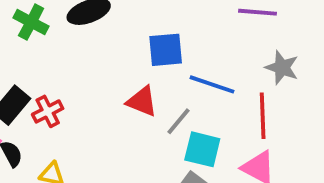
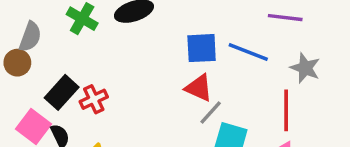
blue line: (212, 84) -> (248, 52), moved
red triangle: (142, 101) -> (199, 88), moved

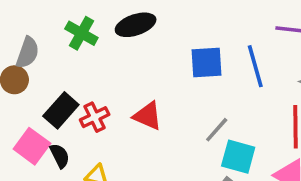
blue line: (248, 52) -> (255, 66), turned 54
red triangle: (199, 88) -> (148, 116), moved

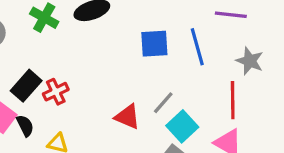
red triangle: (148, 116) -> (128, 117), moved
cyan square: (238, 157) -> (182, 126), turned 32

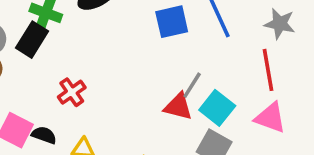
black rectangle: (26, 86) -> (32, 40), moved
red triangle: (128, 117) -> (178, 107), moved
black semicircle: (25, 126) -> (44, 135), turned -35

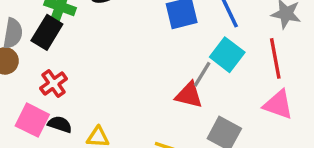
red cross: (72, 92) -> (54, 83), moved
cyan square: (217, 108) -> (227, 55), moved

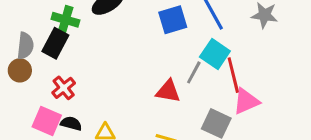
red line: (275, 58) -> (233, 75), moved
red triangle: (189, 95) -> (168, 91), moved
pink triangle: (278, 105) -> (246, 101), moved, turned -40

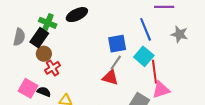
blue square: (173, 20) -> (117, 44), moved
brown circle: (20, 70) -> (44, 54), moved
gray line: (194, 72) -> (116, 63), moved
red cross: (64, 88) -> (52, 68), moved

